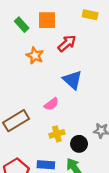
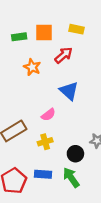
yellow rectangle: (90, 15) -> (77, 29), moved
green rectangle: (22, 25) -> (19, 37), turned -56
yellow cross: (57, 134) -> (45, 142), moved

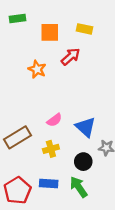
green rectangle: (19, 37) -> (17, 19), moved
blue triangle: (69, 91) -> (86, 127), moved

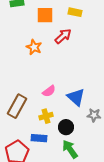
brown rectangle: (17, 137) -> (17, 106), turned -30
black circle: (83, 162) -> (66, 127), moved
blue rectangle: (49, 183) -> (39, 138), moved

